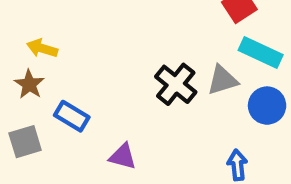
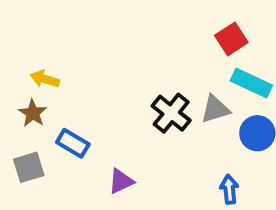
purple triangle: (123, 156) -> (121, 181), turned -40

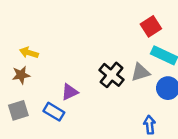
brown star: (33, 113) -> (21, 75), turned 30
blue rectangle: (73, 143) -> (54, 112), moved
purple triangle: (121, 181) -> (70, 92), moved

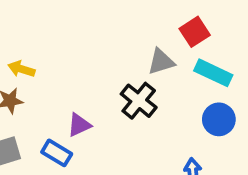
gray triangle: (140, 72) -> (161, 62), moved

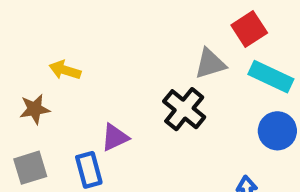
yellow arrow: (21, 69) -> (65, 70), moved
blue rectangle: (57, 153) -> (89, 170), turned 44

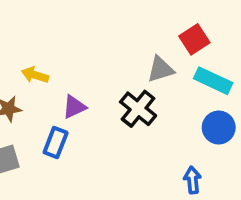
purple triangle: (115, 137) -> (74, 107), moved
blue rectangle: (89, 170) -> (56, 143), moved, turned 36

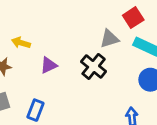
blue rectangle: (56, 143) -> (35, 110), moved

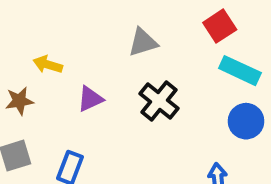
gray triangle: (109, 39) -> (143, 42), moved

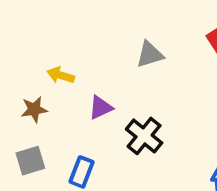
black cross: (159, 101) -> (144, 136), moved

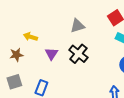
purple triangle: (100, 107) -> (51, 54), turned -32
black cross: (144, 136) -> (78, 54), moved

